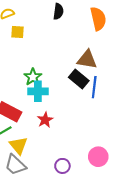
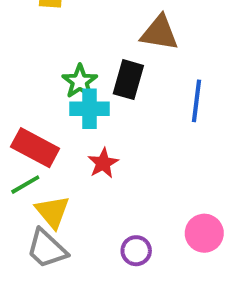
brown triangle: (87, 60) -> (160, 33), moved
black rectangle: (79, 79) -> (128, 80), moved, turned 66

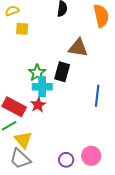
blue line: (196, 101) -> (97, 96), moved
red star: (103, 163) -> (38, 105), moved
pink circle: (204, 233) -> (91, 156), moved

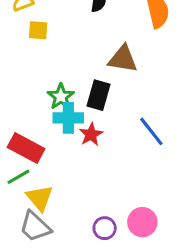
blue line: (97, 96) -> (151, 131), turned -45
red star: (38, 105) -> (91, 134), moved

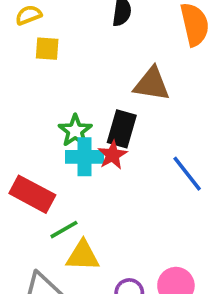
red star: (91, 134) -> (112, 155), moved
green line: (18, 177) -> (64, 230), moved
yellow triangle: (40, 198) -> (83, 256), moved, turned -48

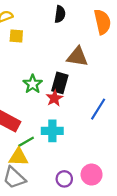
cyan cross: (84, 157) -> (52, 131), moved
blue line: (187, 174) -> (98, 109), turned 70
yellow triangle: (83, 256) -> (18, 157), moved

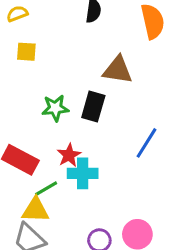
yellow square: (16, 36) -> (26, 52), moved
green star: (33, 84) -> (55, 108), turned 30
red star: (54, 98) -> (69, 155), moved

